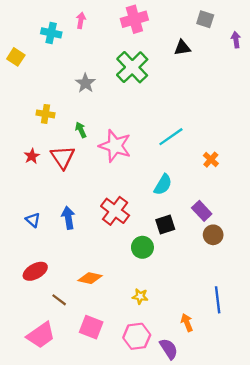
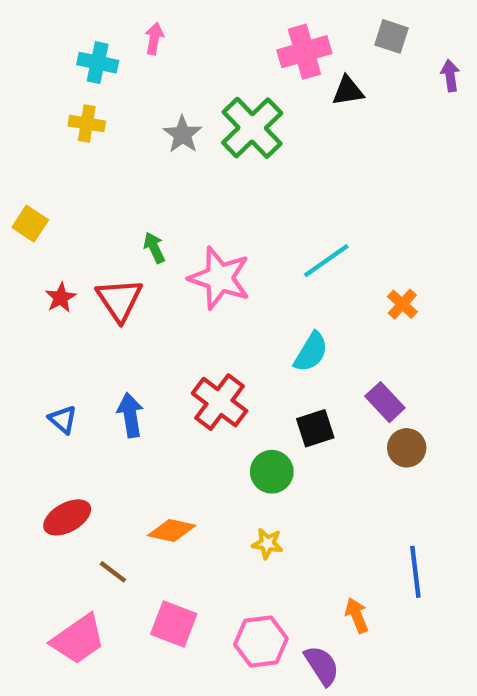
pink cross: (134, 19) -> (304, 52), moved
yellow square: (16, 57) -> (30, 224), moved
gray star: (85, 83) -> (183, 134), moved
yellow cross: (45, 114) -> (87, 124), moved
yellow star: (140, 296) -> (267, 544), moved

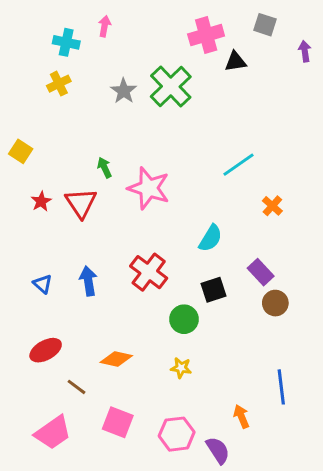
yellow cross: (87, 124) -> (59, 84), turned -35
cyan line: (326, 261) -> (238, 165), moved

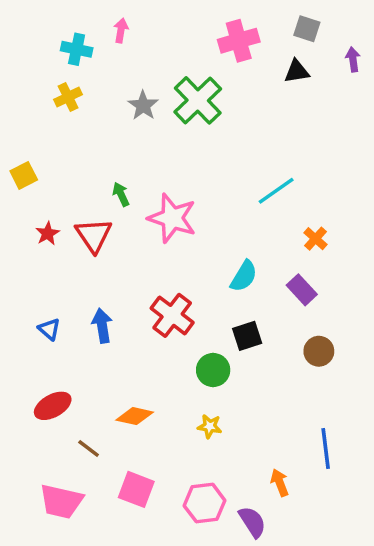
black triangle: (236, 62) -> (297, 71), moved
yellow square: (21, 151) -> (24, 175), turned 30
purple rectangle: (261, 272) -> (302, 290), moved
pink trapezoid: (53, 433) -> (61, 501), turned 48

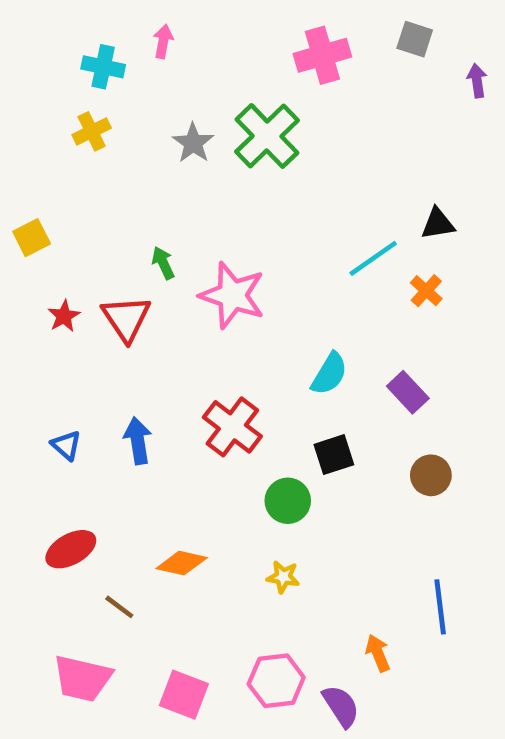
black triangle: (297, 71) -> (438, 224), moved
orange cross: (315, 239) -> (426, 291), moved
pink square: (136, 489) -> (184, 695), moved

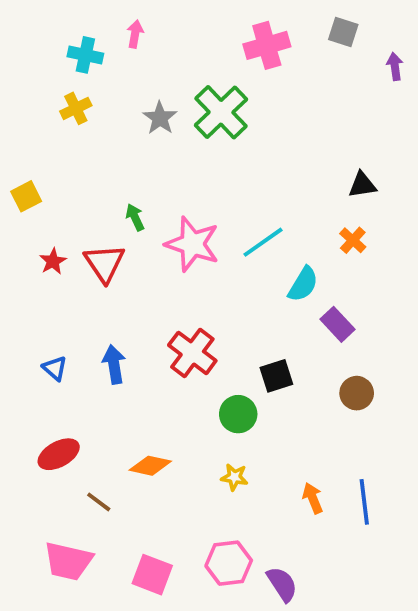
cyan line: (373, 258) -> (263, 242), moved
cyan semicircle: (329, 374) -> (303, 284), moved
orange arrow: (378, 653) -> (313, 498), moved

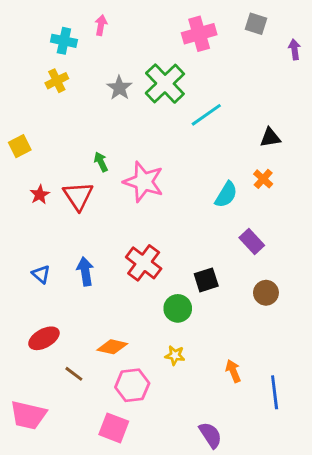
cyan line: (263, 242) -> (206, 115), moved
cyan semicircle: (303, 284) -> (226, 195), moved
blue line: (364, 502) -> (275, 392), moved
pink trapezoid: (68, 561) -> (28, 415), moved
pink hexagon: (229, 563) -> (132, 385), moved

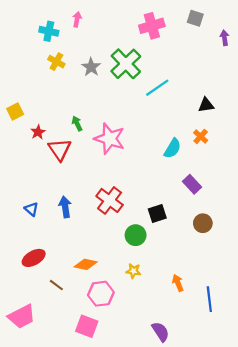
yellow cross: (57, 81) -> (56, 62), moved, turned -35
red star: (40, 195) -> (38, 132), moved
pink trapezoid: (28, 415) -> (22, 317), turned -40

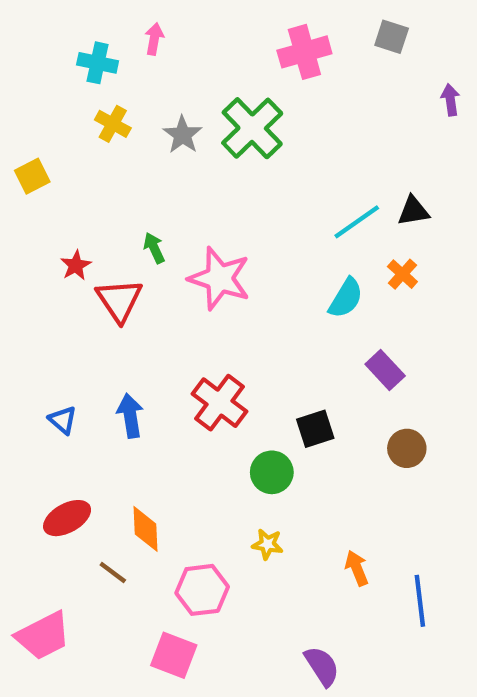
purple arrow: (225, 38) -> (450, 100), moved
cyan line: (157, 88) -> (357, 222), moved
yellow square: (15, 112) -> (32, 176), moved
orange diamond: (86, 264) -> (145, 529), moved, turned 75

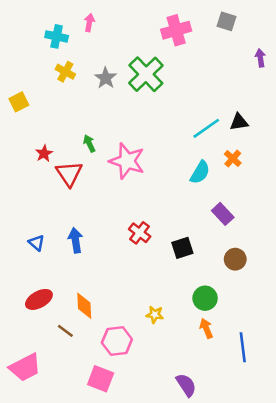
red cross: (220, 403) -> (140, 233), moved, size x0.7
green circle: (272, 472) -> (205, 298), moved

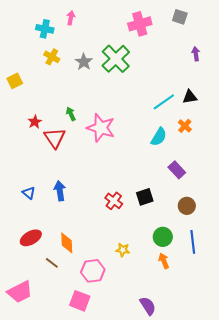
purple arrow: (260, 58) -> (196, 54), moved
red cross: (140, 233) -> (114, 201), moved
blue line: (243, 347) -> (193, 242), moved

